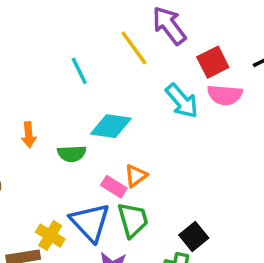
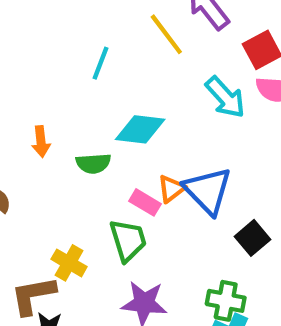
cyan line: (79, 71) -> (101, 63), turned 48
green trapezoid: (133, 220) -> (128, 240), moved
blue triangle: (90, 222) -> (208, 191), moved
black square: (194, 236) -> (252, 238), moved

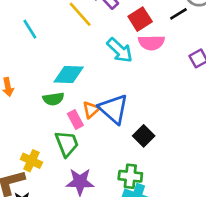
cyan line: (101, 63) -> (30, 29), moved, turned -48
green semicircle: (93, 163) -> (53, 99), moved
pink rectangle: (145, 202) -> (75, 119), turned 36

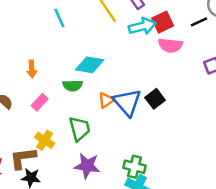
cyan arrow: (120, 50) -> (142, 26), moved, turned -65
pink rectangle: (75, 119) -> (40, 102), moved, turned 63
black square: (144, 136) -> (155, 99), moved

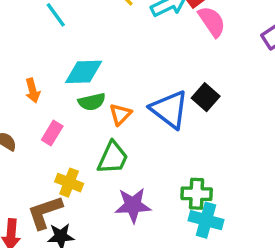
pink semicircle: (170, 45) -> (212, 21), turned -120
cyan diamond: (90, 65) -> (84, 72), moved
orange triangle: (106, 100) -> (120, 114), moved
green trapezoid: (80, 129) -> (113, 158), turned 50

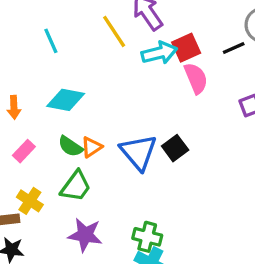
green semicircle: (92, 102) -> (70, 146), moved, turned 35

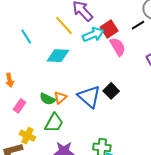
cyan diamond: (66, 100) -> (58, 56), moved

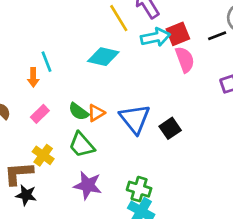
cyan line: (26, 37) -> (47, 62), moved
black square: (111, 91) -> (170, 128), moved
green trapezoid: (54, 123) -> (82, 145), turned 100

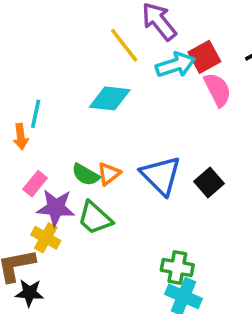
cyan line: (47, 62) -> (36, 114), turned 40
purple star: (88, 185) -> (56, 208), moved

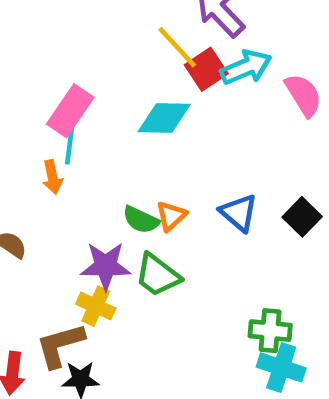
red square: (204, 57) -> (206, 69), moved
blue triangle: (161, 175) -> (239, 213), size x0.7
pink rectangle: (35, 184) -> (70, 111), moved, size x1.5

